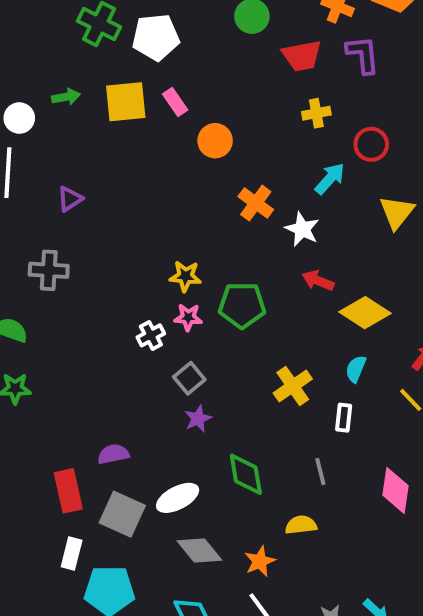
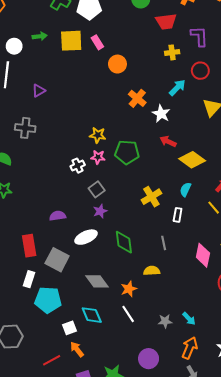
purple L-shape: (363, 55) -> (199, 36), moved
purple semicircle: (113, 454) -> (58, 216), moved
white ellipse: (178, 498) -> (86, 237), moved

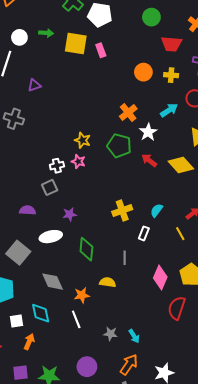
orange circle: (117, 64) -> (143, 72), moved
green pentagon: (127, 152) -> (119, 146), moved
yellow diamond: (192, 160) -> (181, 165), moved
gray square: (97, 189) -> (50, 187), moved
orange arrow: (77, 349) -> (29, 342), moved, turned 49

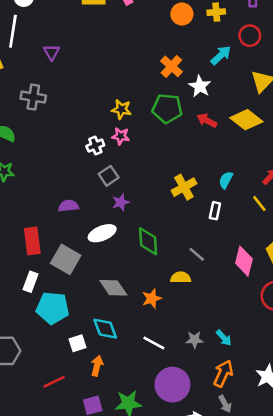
purple triangle: (34, 85) -> (52, 52), turned -32
gray square: (50, 187) -> (109, 176), moved
gray line: (125, 258) -> (197, 254), moved, turned -40
white line: (76, 319) -> (154, 343), moved, turned -30
purple circle: (87, 367) -> (172, 385), size x1.4

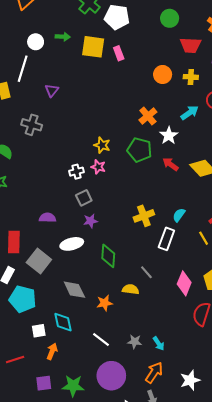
white rectangle: (215, 211) -> (166, 239), size x1.5

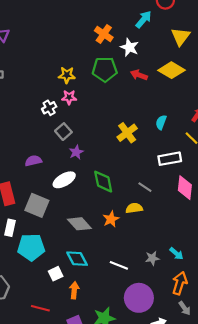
white rectangle: (166, 239) -> (170, 159), moved, turned 75
orange star: (105, 303) -> (111, 219), moved
red line: (15, 359) -> (40, 308), turned 48

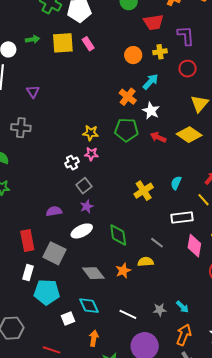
cyan arrow: (144, 19) -> (150, 82), moved
purple star: (76, 152) -> (87, 206), moved
orange arrow: (74, 290) -> (94, 338), moved

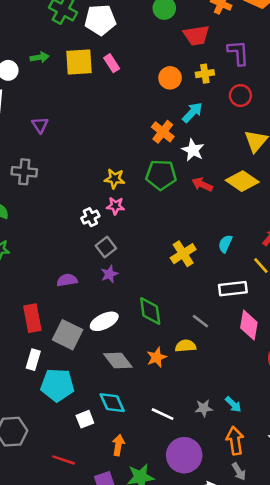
white ellipse: (82, 231) -> (104, 321), moved
orange arrow: (184, 335) -> (235, 441), turned -30

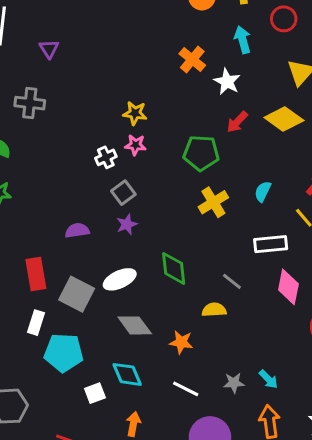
cyan arrow: (192, 112) -> (243, 40), moved, turned -60
green pentagon: (161, 175) -> (201, 153), moved
red arrow: (202, 184) -> (237, 122), turned -72
orange star: (157, 357) -> (181, 342), moved, turned 30

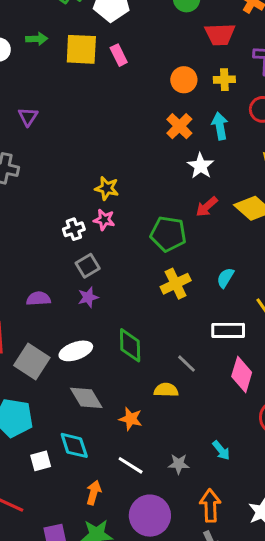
orange cross: (192, 60) -> (179, 126), moved
cyan arrow: (268, 379) -> (221, 450), moved
orange arrow: (133, 424) -> (94, 493), moved

